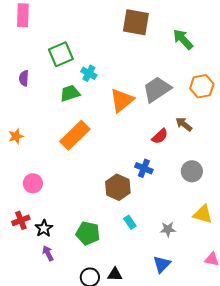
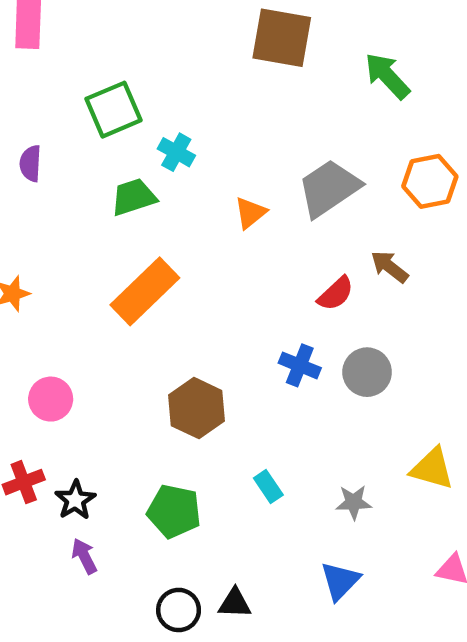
orange triangle: (122, 100) -> (250, 213), size x0.6
gray circle: (192, 171) -> (367, 372), moved
brown hexagon: (118, 187) -> (196, 408), moved

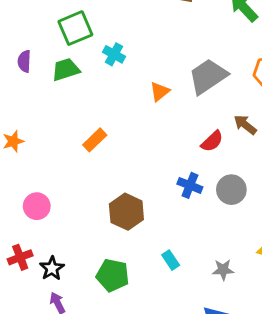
green trapezoid: (134, 197) -> (66, 70), moved
orange rectangle: (145, 291) -> (95, 140), size x0.6

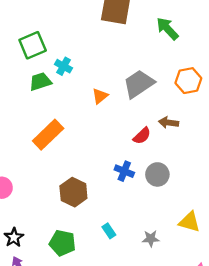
green trapezoid: (66, 70) -> (40, 82), moved
brown arrow: (245, 125) -> (168, 123), turned -30
orange rectangle: (95, 140) -> (48, 135), size x1.6

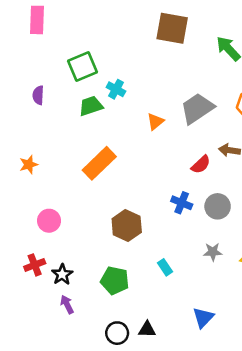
gray star: (151, 239) -> (213, 252), moved

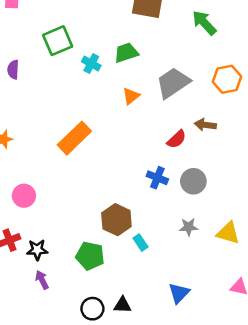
green trapezoid: (91, 106) -> (126, 53), moved
brown hexagon: (127, 225) -> (116, 220), moved
black star: (62, 274) -> (37, 250), turned 30

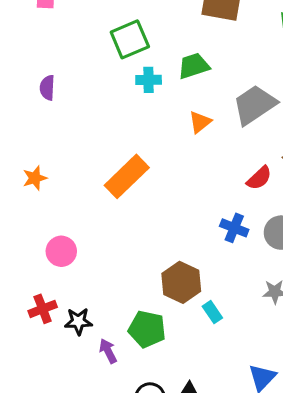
green square: (58, 41) -> (130, 39), moved
cyan cross: (91, 64) -> (149, 80), turned -30
purple arrow: (42, 280) -> (108, 351), moved

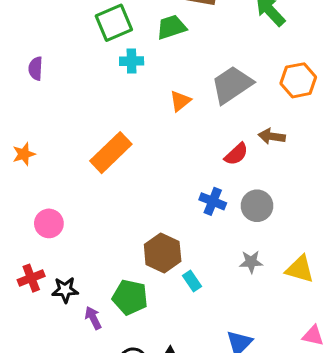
green trapezoid: (194, 66) -> (171, 27), moved

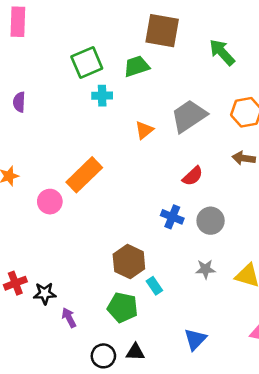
brown arrow: (272, 136) -> (244, 158), moved
pink circle: (49, 223) -> (50, 202), moved
green pentagon: (130, 297) -> (123, 307), moved

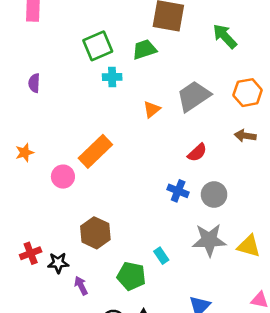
brown hexagon: (129, 262) -> (95, 233), moved
gray star: (205, 269) -> (209, 240), size x1.8

